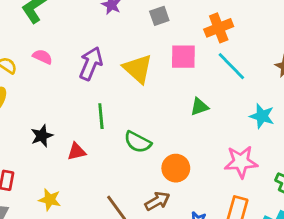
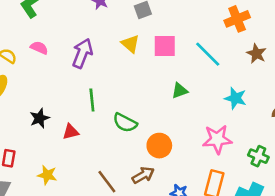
orange cross: (219, 28) -> (237, 19), moved
yellow triangle: (138, 69) -> (130, 44), moved, size x0.7

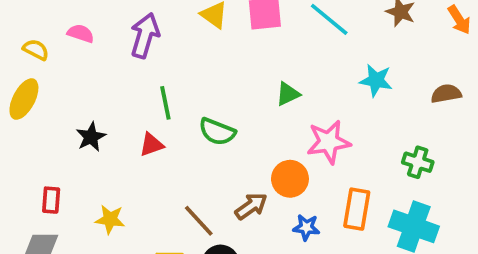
green triangle: (180, 91) -> (288, 94), moved
red triangle: (71, 132) -> (151, 145), moved
pink star: (217, 139) -> (329, 142), moved
orange circle: (159, 146) -> (290, 179), moved

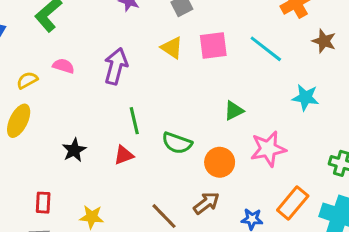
yellow semicircle: (36, 50) -> (27, 80), turned -55
orange circle: (290, 179) -> (220, 162), moved
orange rectangle: (357, 209) -> (293, 203), turned 32

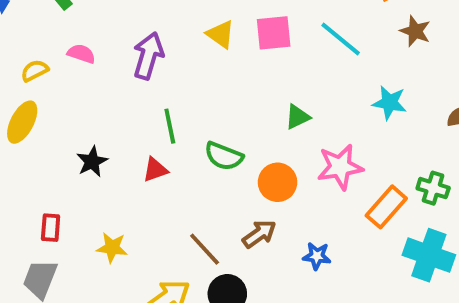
orange rectangle: (293, 203) -> (386, 207), moved

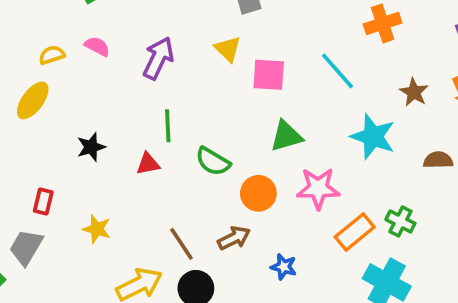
brown star: (415, 31) -> (414, 92), moved
pink square: (274, 33) -> (269, 75), moved
cyan star: (390, 103) -> (373, 137), size x1.4
green triangle: (297, 117) -> (286, 136), size x1.4

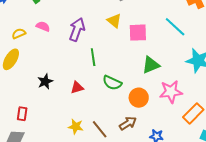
green line: (168, 126) -> (93, 57), moved
yellow star: (97, 229) -> (76, 127), moved

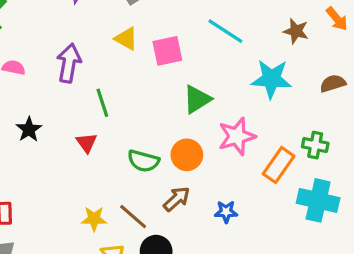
black star: (45, 81) -> (29, 129), moved
green semicircle: (112, 83) -> (143, 161), moved
red triangle: (77, 88) -> (87, 143), moved, turned -40

